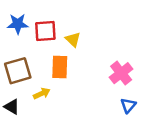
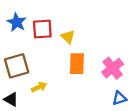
blue star: (18, 24) -> (17, 22), turned 30
orange rectangle: (60, 67) -> (77, 64), moved
blue triangle: (128, 105) -> (119, 98), turned 32

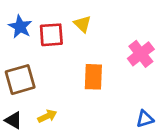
yellow triangle: (68, 37) -> (82, 24), moved
pink cross: (113, 68) -> (141, 54), moved
yellow arrow: (39, 87) -> (47, 116), moved

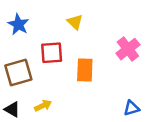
red square: (51, 35) -> (52, 53), moved

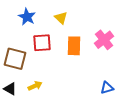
blue star: (18, 24) -> (27, 17), moved
orange rectangle: (85, 70) -> (74, 46), moved
brown square: (18, 72) -> (15, 59), turned 30

